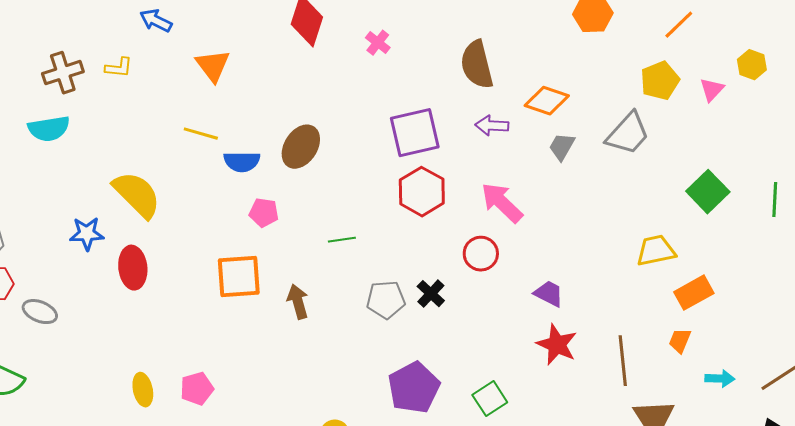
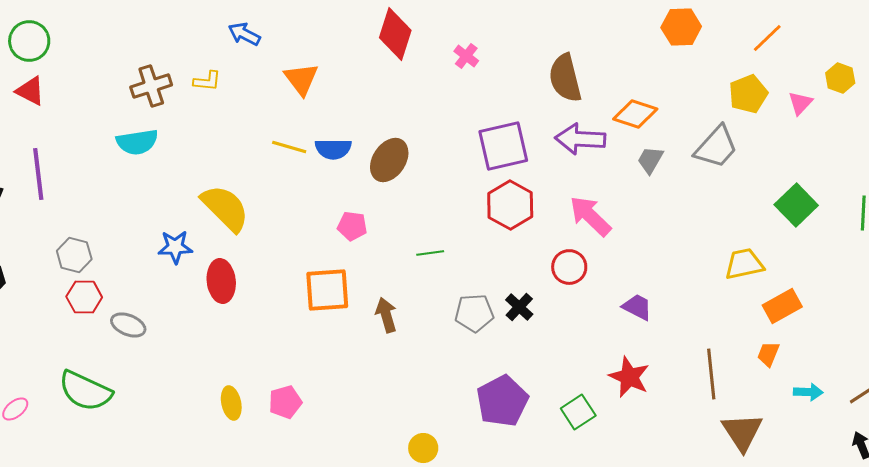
purple arrow: (492, 126) -> (580, 139), size x1.5
blue semicircle: (242, 162) -> (333, 149), moved
red star: (557, 345) -> (629, 377), moved

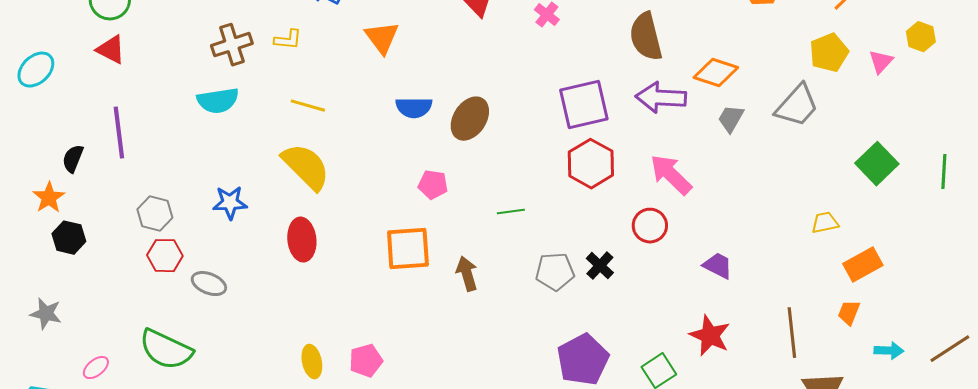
yellow line: (289, 147) -> (308, 106), moved
blue star: (175, 247) -> (230, 203), moved
yellow trapezoid: (744, 264) -> (825, 223), size x0.7

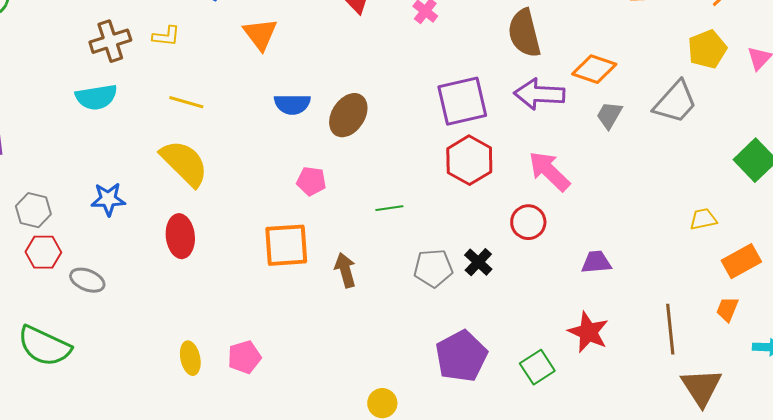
purple trapezoid: (718, 266) -> (596, 262), turned -32

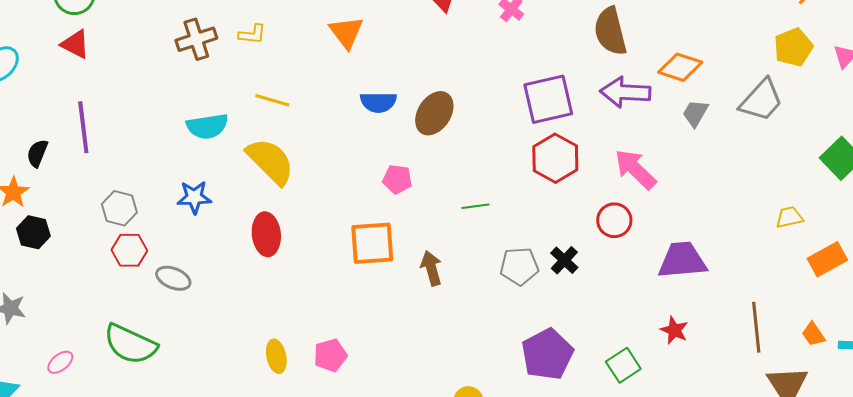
cyan semicircle: (96, 97) -> (207, 126), moved
purple trapezoid: (596, 262) -> (682, 260), size x1.6
orange trapezoid: (727, 309) -> (813, 334), moved, turned -56
red star: (588, 332) -> (674, 330), size x0.7

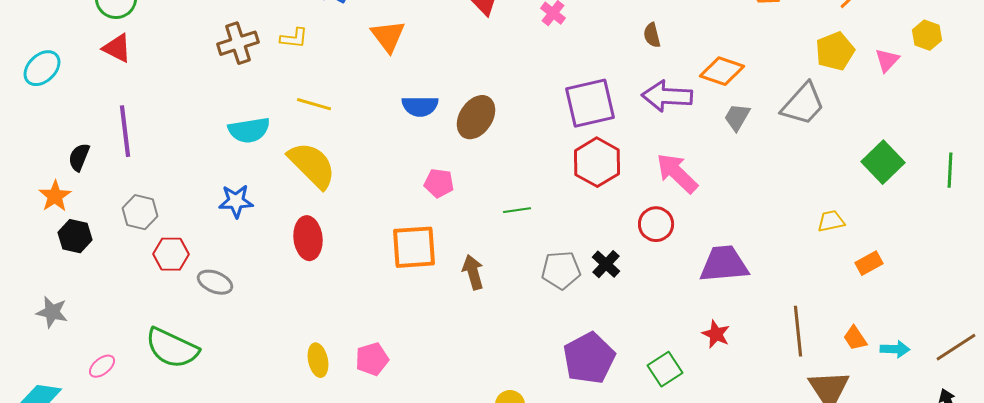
brown semicircle: (610, 31) -> (652, 35), size x0.5
gray hexagon: (119, 208) -> (140, 212), moved
orange rectangle: (827, 259) -> (869, 263), size x0.7

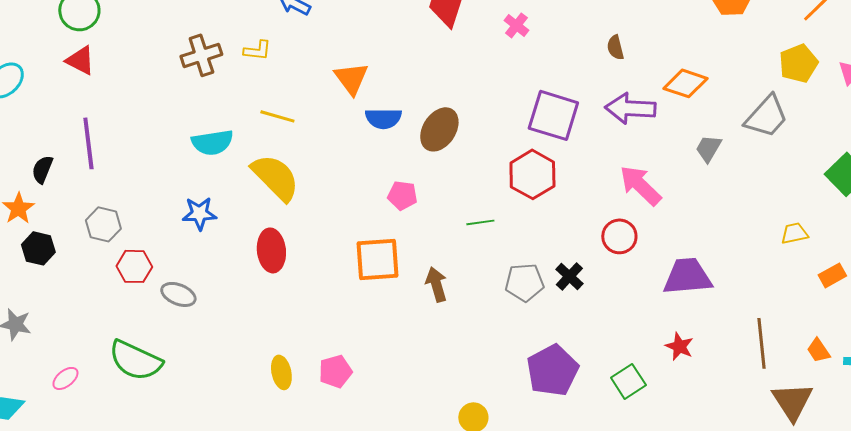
orange triangle: (388, 36) -> (351, 78), moved
purple square: (590, 103) -> (553, 115), turned 30
gray trapezoid: (737, 117) -> (708, 148), moved
red hexagon: (597, 162) -> (532, 174), moved

